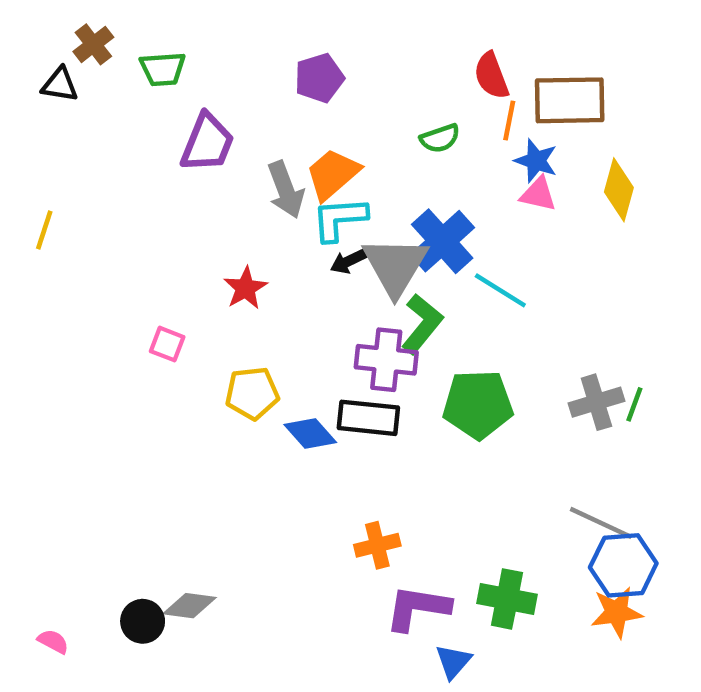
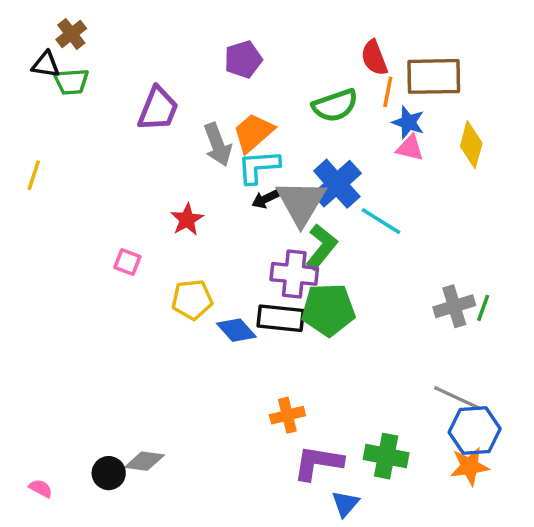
green trapezoid: (163, 69) -> (71, 82), moved
green semicircle: (440, 138) -> (335, 105), size x1.5
green pentagon: (478, 404) -> (328, 310), moved

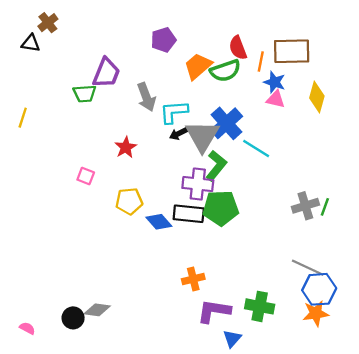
red semicircle: (374, 58) -> (238, 48), moved
green trapezoid: (71, 82) -> (85, 94), moved
orange trapezoid: (253, 133) -> (198, 66), moved

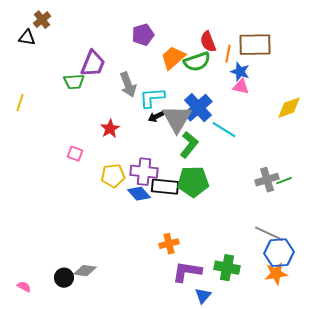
yellow diamond: (317, 97) -> (289, 108), moved, turned 56
purple cross: (198, 184) -> (144, 172), moved
green line: (325, 207) -> (284, 181), turned 49

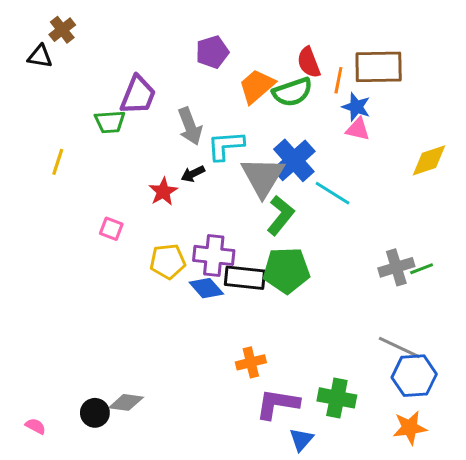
yellow line: (20, 103) -> (58, 162), moved
black arrow: (156, 117) -> (193, 174), moved
orange star: (276, 274) -> (410, 428), moved

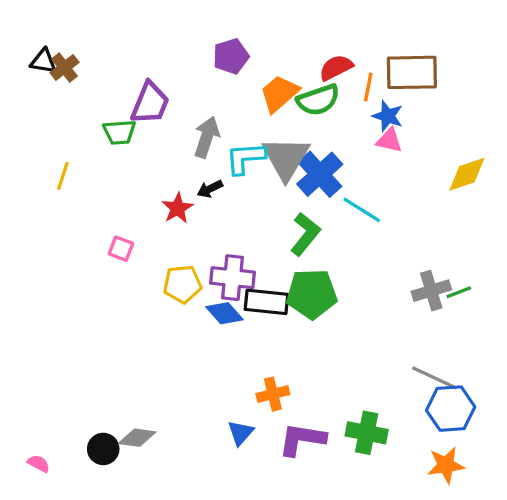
brown cross: (62, 30) -> (64, 68), moved
red semicircle: (309, 62) -> (336, 68), turned 84
gray arrow: (190, 126) -> (207, 137), turned -141
gray triangle: (263, 177) -> (286, 158), moved
blue triangle: (301, 440) -> (241, 433), moved

